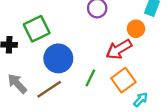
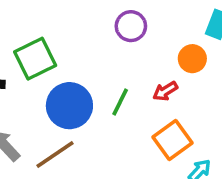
red arrow: (119, 49) -> (165, 91), size x0.6
green line: (90, 78) -> (120, 102), moved

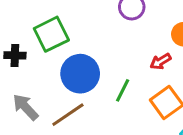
green line: (120, 102) -> (123, 90), moved

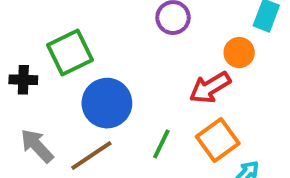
red arrow: (161, 62) -> (210, 88), size x1.5
green line: (123, 90) -> (161, 144), moved

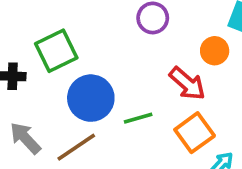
red arrow: (210, 88) -> (187, 83), turned -108
green line: (161, 144) -> (138, 118), moved, turned 48

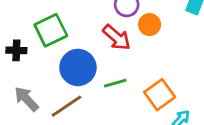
orange circle: (215, 51) -> (150, 25), moved
red arrow: (187, 83) -> (117, 37), moved

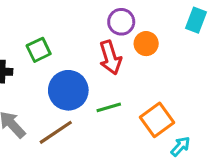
green square: (51, 30) -> (39, 50), size x0.7
red arrow: (117, 37) -> (110, 58), turned 32

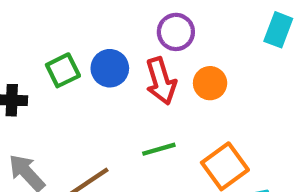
orange circle: (146, 44) -> (210, 83), moved
blue circle: (68, 90) -> (110, 68), moved, size x0.7

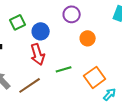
green square: (63, 70) -> (18, 22), moved
red arrow: (161, 81) -> (38, 54), moved

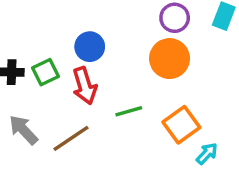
purple circle: (72, 14) -> (175, 18), moved
green square: (18, 22) -> (46, 72), moved
orange circle: (88, 38) -> (170, 59), size x1.5

